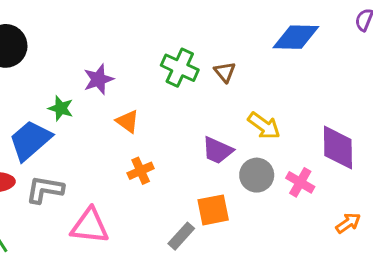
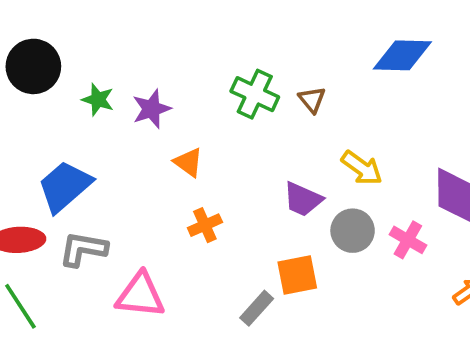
green star: (61, 108) -> (98, 100), moved

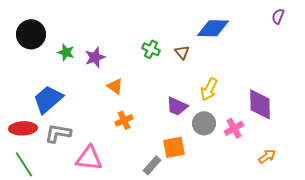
blue diamond: (402, 55) -> (213, 28), moved
green cross: (255, 94) -> (151, 49), size x0.7
yellow arrow: (362, 168) -> (209, 89), turned 80
pink cross: (408, 240) -> (234, 128), turned 30

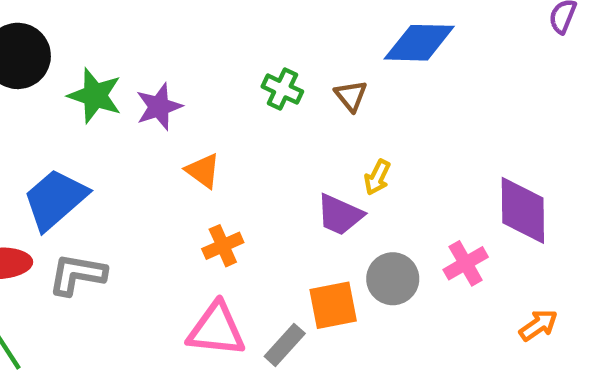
green star: (66, 52) -> (95, 96), size x1.4
yellow arrow: (209, 89) -> (377, 177), moved, size x0.7
gray circle: (204, 123) -> (393, 279), moved
pink triangle: (89, 158) -> (216, 330), moved

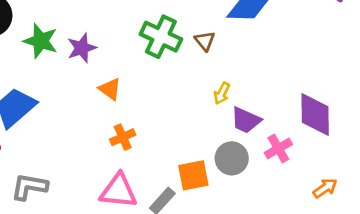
green cross: (282, 89) -> (161, 37), size x1.6
purple trapezoid: (340, 215) -> (246, 120), moved
gray L-shape: (77, 274) -> (29, 187), moved

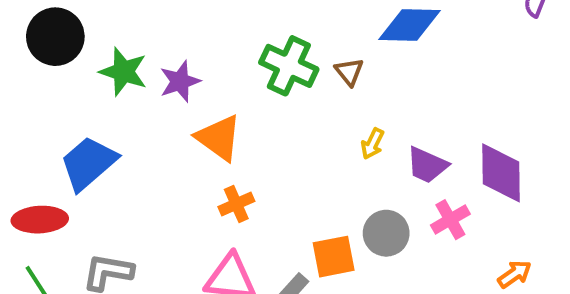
orange triangle: (110, 89) -> (219, 138), size x1.5
purple trapezoid: (246, 120) -> (427, 165), moved

